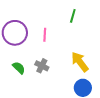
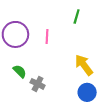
gray cross: (42, 66) -> (38, 84), moved

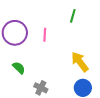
gray cross: (38, 84) -> (41, 88), moved

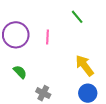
green line: (73, 16) -> (77, 17), turned -56

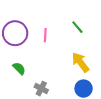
green line: (77, 17) -> (77, 27), moved

